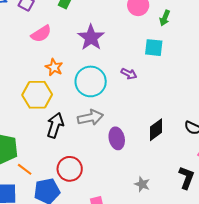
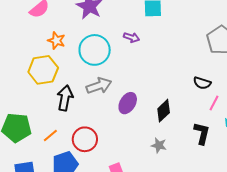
black diamond: (156, 130) -> (164, 111), moved
purple ellipse: (117, 138) -> (128, 103), turned 50
orange line: (25, 169) -> (50, 136), moved, turned -70

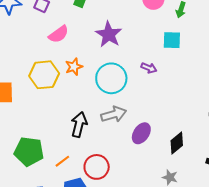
orange star: (56, 41) -> (74, 67), turned 30
yellow hexagon: (43, 70) -> (44, 75), moved

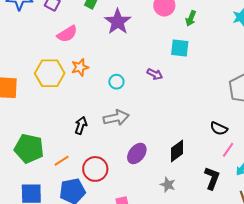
purple star: (109, 34) -> (118, 22), moved
cyan circle: (111, 78) -> (116, 82), size x0.5
black arrow: (79, 125) -> (81, 125), size x0.7
purple ellipse: (141, 133) -> (137, 153), moved

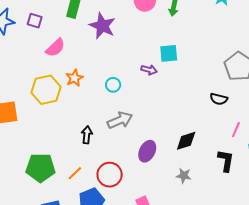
cyan square: (180, 48) -> (169, 53), moved
black semicircle: (219, 128) -> (219, 99), moved
black diamond: (177, 151) -> (186, 141), turned 30

